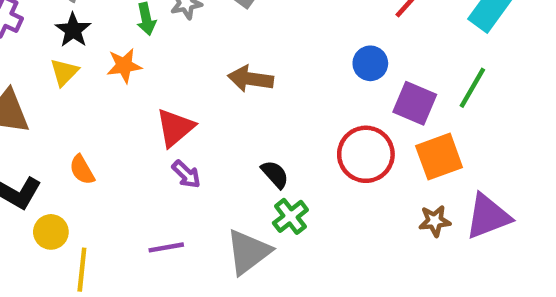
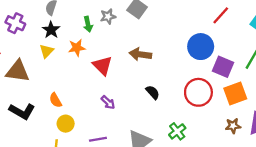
blue circle: (370, 63) -> (201, 47), size x1.5
red triangle: (175, 128) -> (102, 66), moved, turned -35
black semicircle: (275, 174) -> (153, 92), moved
green cross: (290, 216) -> (177, 131), moved
yellow circle: (51, 232) -> (66, 124), moved

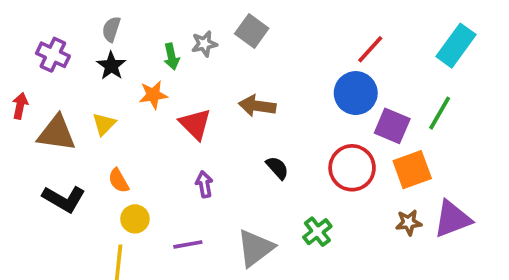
red line: (221, 15) -> (370, 49), moved
yellow triangle: (47, 51) -> (104, 124), moved
purple arrow: (108, 102) -> (204, 184), turned -144

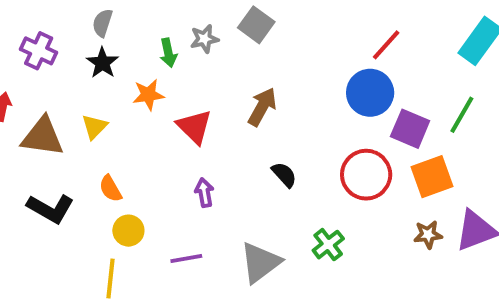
brown arrow: (257, 106) -> (262, 107), turned 111

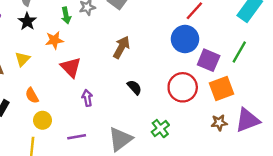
red triangle: (194, 127) -> (71, 67), moved

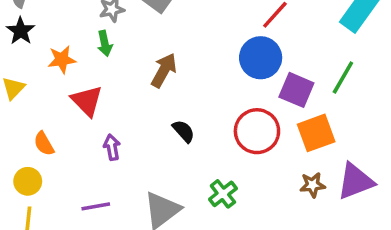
green arrow: (66, 15) -> (105, 43), moved
orange semicircle: (32, 96) -> (44, 144), moved
yellow circle: (43, 120) -> (28, 181), moved

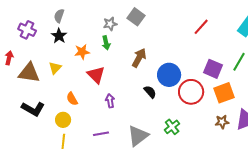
blue circle: (261, 58) -> (169, 75), moved

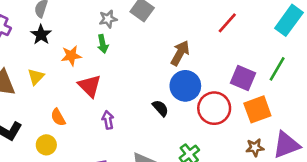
brown arrow: (139, 58) -> (180, 53), moved

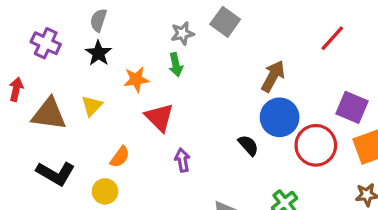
orange semicircle: (58, 117) -> (120, 157), turned -114

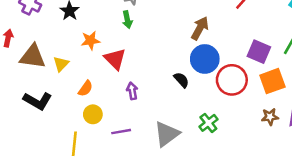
orange star: (136, 79) -> (90, 41), moved
yellow triangle: (92, 106) -> (61, 64), moved
yellow circle: (105, 191) -> (93, 114), moved

